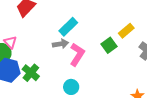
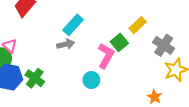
pink L-shape: (77, 54) -> (106, 56), moved
cyan circle: (71, 87) -> (91, 80), moved

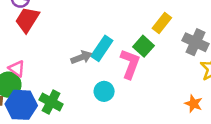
cyan rectangle: (73, 25) -> (102, 48), moved
cyan circle: (91, 80) -> (104, 91), moved

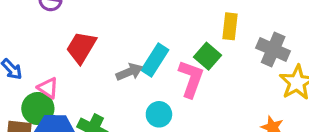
red trapezoid: (27, 20) -> (81, 47), moved
yellow rectangle: (162, 23) -> (230, 26), turned -30

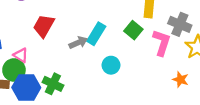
pink L-shape: (191, 79) -> (162, 43), moved
cyan circle: (159, 114) -> (111, 65), moved

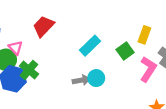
gray arrow: (78, 43) -> (81, 80), moved
green cross: (53, 84) -> (29, 70), moved

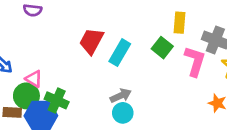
red trapezoid: (44, 26) -> (91, 41), moved
cyan circle: (96, 78) -> (123, 113), moved

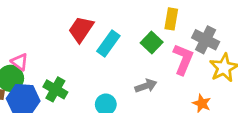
gray arrow: (121, 96) -> (146, 86), moved
green cross: (57, 100) -> (55, 89), moved

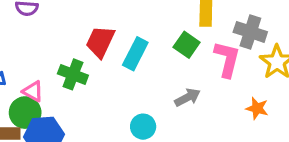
green cross: (55, 89) -> (73, 74), moved

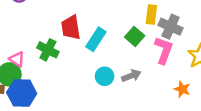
gray cross: (250, 32) -> (171, 27), moved
red trapezoid: (100, 42) -> (71, 28), turned -40
cyan circle: (143, 127) -> (105, 76), moved

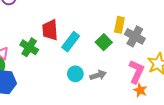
pink L-shape: (164, 50) -> (136, 72), moved

